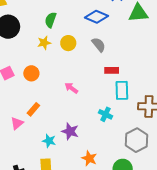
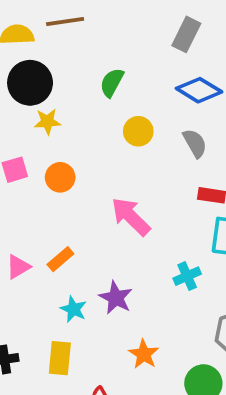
yellow star: (44, 43) -> (47, 122), moved
pink arrow: (71, 88) -> (131, 217), size x1.6
orange rectangle: (33, 109) -> (60, 259), moved
cyan cross: (105, 114) -> (187, 276), turned 32

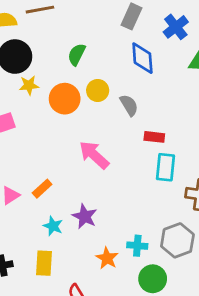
blue diamond: (199, 90) -> (142, 58), turned 56
gray semicircle: (195, 143) -> (129, 105), moved
orange circle: (60, 177) -> (65, 99), moved, size x1.4
cyan cross: (187, 276) -> (137, 246), moved, turned 30

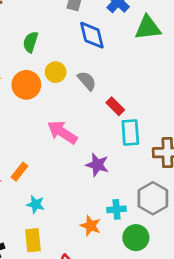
red rectangle: (154, 137) -> (115, 106), turned 48
purple star: (85, 216) -> (97, 165), moved

